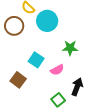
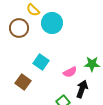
green star: (70, 48) -> (92, 64), moved
pink semicircle: (57, 70) -> (70, 72), moved

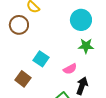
cyan circle: (52, 23) -> (81, 20), moved
green star: (92, 64) -> (86, 46), moved

